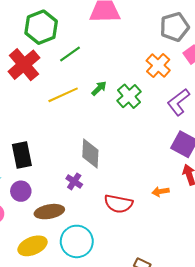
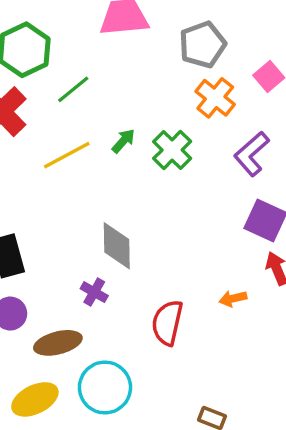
gray pentagon: (174, 27) -> (202, 45), moved
red semicircle: (119, 204) -> (167, 323), turned 96

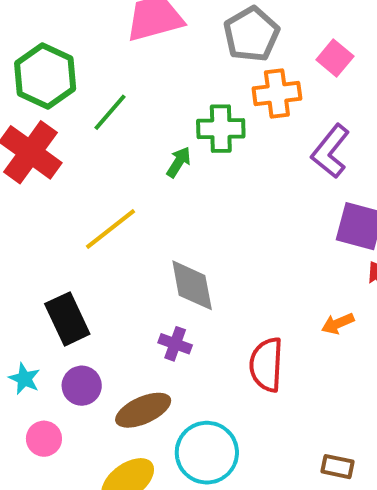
orange cross: (215, 98) -> (277, 93), turned -36
green cross: (172, 150) -> (221, 129), moved, turned -36
yellow line: (67, 155) -> (110, 229), moved

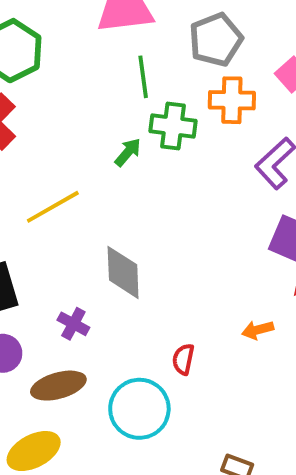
green line: (110, 112) -> (143, 77), moved, turned -57
purple cross: (175, 344) -> (73, 324), moved
red semicircle: (266, 365) -> (183, 359), size x0.6
cyan circle: (207, 453) -> (139, 409), moved

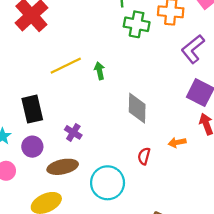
green arrow: (128, 152) -> (100, 71), moved, turned -56
gray diamond: (123, 272) -> (137, 108), moved
red semicircle: (183, 359) -> (144, 156), moved

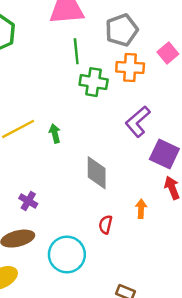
purple L-shape: (193, 49) -> (138, 122), moved
orange arrow: (177, 142) -> (141, 209), turned 105

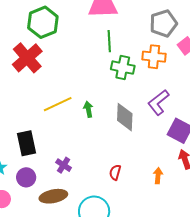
gray pentagon: (122, 30) -> (163, 23), moved
gray diamond: (97, 173) -> (125, 117), moved
red semicircle: (106, 225) -> (115, 172), moved

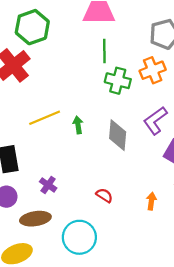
orange cross: (154, 57) -> (153, 70), turned -30
red semicircle: (115, 172) -> (104, 195), turned 105

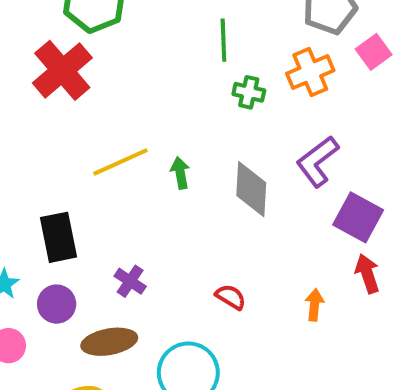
green cross: (118, 81) -> (249, 92), size x0.7

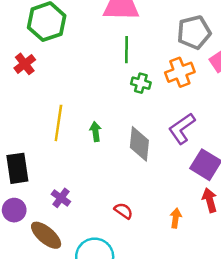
red cross: (62, 70) -> (25, 64), size x0.6
yellow line: (121, 162) -> (58, 123), turned -60
brown ellipse: (109, 342) -> (46, 235), turned 48

